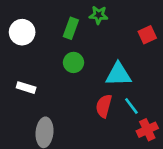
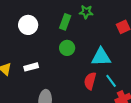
white rectangle: (26, 88) -> (31, 67), turned -32

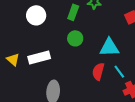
white rectangle: (31, 67) -> (39, 58), size x1.5

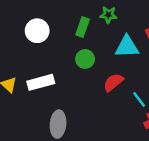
cyan triangle: (109, 47) -> (127, 47), moved
red semicircle: (98, 72) -> (113, 82), moved, turned 36

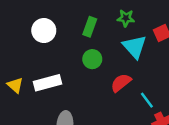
green star: (108, 15) -> (126, 18), moved
cyan triangle: (127, 47) -> (135, 47), turned 50

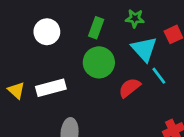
green circle: (92, 59) -> (99, 62), size x1.5
cyan line: (147, 100) -> (159, 76), moved

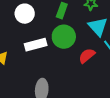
white rectangle: (51, 88) -> (36, 45), moved

